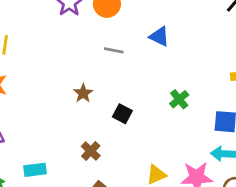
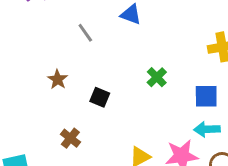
gray line: (114, 50) -> (85, 33), turned 48

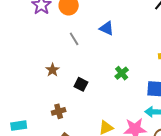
brown cross: (70, 138) -> (59, 111), turned 32

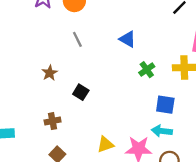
blue triangle: (107, 28) -> (128, 39), moved
green cross: (122, 73) -> (147, 70), moved

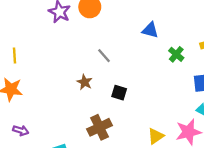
gray line: (77, 39) -> (104, 56), moved
brown cross: (53, 121) -> (99, 127), size x1.5

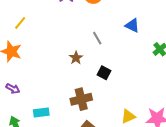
blue triangle: (150, 30) -> (132, 25), moved
yellow line: (15, 56) -> (20, 23), turned 32

